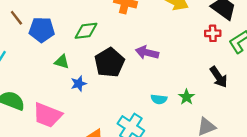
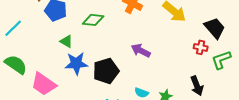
black pentagon: (109, 63) -> (106, 71), moved
blue star: (79, 84) -> (76, 63), size x1.6

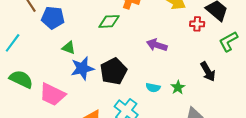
green diamond: (93, 20) -> (109, 21), moved
red cross: (201, 47) -> (197, 24), moved
purple arrow: (141, 51) -> (157, 45), moved

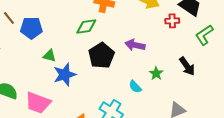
black pentagon: (113, 71) -> (101, 56), moved
green star: (178, 87) -> (156, 73), moved
cyan semicircle: (153, 88) -> (135, 87), turned 40

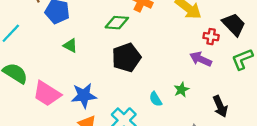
purple arrow: (135, 45) -> (201, 59), moved
black arrow: (187, 66) -> (220, 106), moved
blue star: (65, 75) -> (84, 96), moved

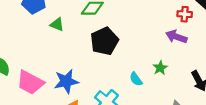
green triangle: (70, 46) -> (57, 25), moved

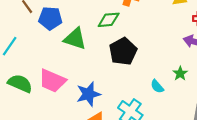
green triangle: (57, 25) -> (75, 39), size x1.6
pink trapezoid: (30, 82) -> (52, 81), moved

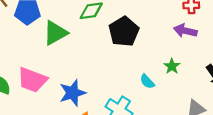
green triangle: (75, 39) -> (55, 33), turned -45
black pentagon: (123, 51) -> (124, 31), moved

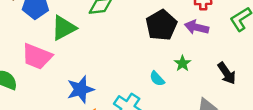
black pentagon: (124, 31) -> (161, 25), moved
pink trapezoid: (32, 80) -> (37, 56), moved

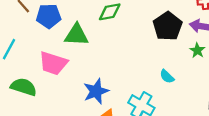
green triangle: (64, 28) -> (76, 35), turned 35
green star: (182, 63) -> (197, 50), moved

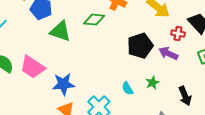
green star: (197, 50) -> (152, 83), moved
pink trapezoid: (53, 63) -> (32, 67), moved

